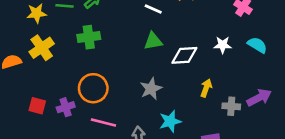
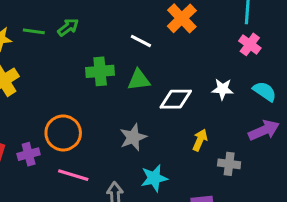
green cross: (89, 37) -> (100, 71), moved
purple arrow: (259, 98) -> (264, 130), moved

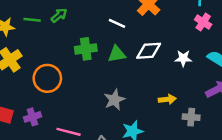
white diamond: (176, 99) -> (149, 51), moved
orange circle: (63, 133) -> (47, 78), moved
yellow arrow: (200, 140) -> (167, 99), turned 63

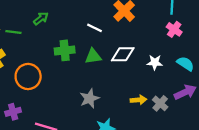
green line: (32, 20) -> (13, 32), moved
gray cross: (191, 117) -> (160, 103), moved, turned 35

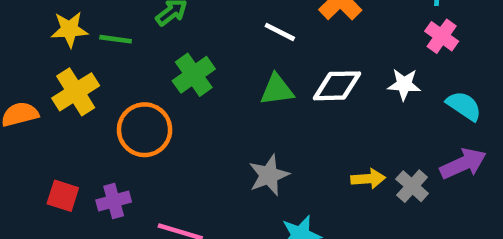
green cross: (65, 50) -> (194, 75), moved, turned -30
white star: (155, 62) -> (404, 84), moved

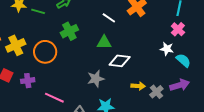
white star: (404, 84) -> (167, 49), moved
white diamond: (337, 86) -> (120, 61), moved
yellow cross: (76, 92) -> (16, 45), moved

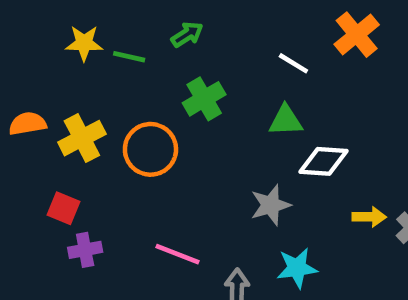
purple cross: (28, 81) -> (85, 250), moved

